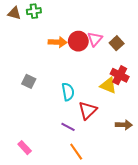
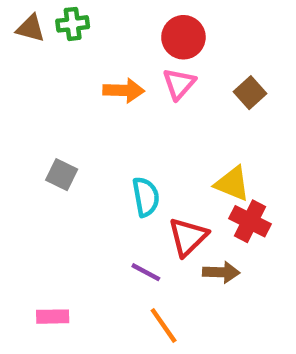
pink triangle: (95, 39) -> (179, 84), moved
red circle: (78, 41) -> (183, 37), moved
red cross: (120, 75) -> (250, 221), moved
brown arrow: (124, 125) -> (221, 272), moved
pink rectangle: (25, 148) -> (53, 317), turned -48

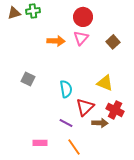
brown triangle: (30, 28) -> (14, 13), turned -32
red cross: (250, 221) -> (115, 110), moved
pink rectangle: (53, 317) -> (40, 143), moved

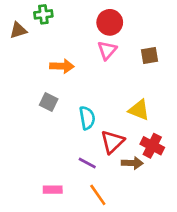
brown triangle: (14, 13) -> (18, 30), moved
orange arrow: (56, 41) -> (62, 66), moved
brown square: (113, 42) -> (150, 56), turned 32
gray square: (28, 79) -> (49, 102), moved

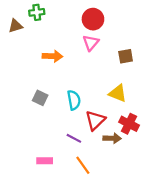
brown square: (150, 56) -> (126, 56), moved
gray square: (49, 102) -> (40, 98), moved

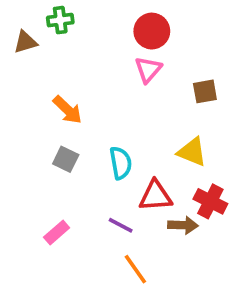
orange arrow: (53, 56) -> (68, 110), moved, turned 42
red triangle: (95, 120) -> (155, 196), turned 40
pink rectangle: (45, 161) -> (57, 233), moved, turned -40

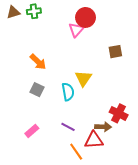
brown triangle: (25, 42) -> (13, 12), moved
pink triangle: (148, 69) -> (76, 30), moved
yellow triangle: (192, 152) -> (83, 78), moved, turned 42
red triangle: (155, 196) -> (94, 140), moved

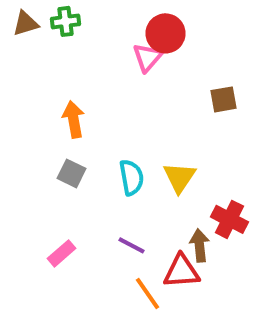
orange arrow: (38, 62) -> (74, 119), turned -144
yellow triangle: (83, 78) -> (179, 177), moved
brown arrow: (103, 127) -> (199, 245), turned -98

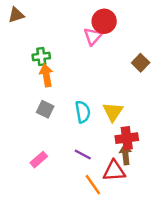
green cross: (66, 21) -> (41, 56), moved
brown square: (223, 99) -> (141, 63), turned -36
red cross: (229, 219) -> (127, 138), moved, turned -35

